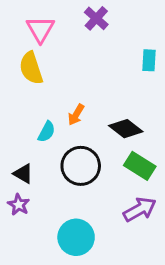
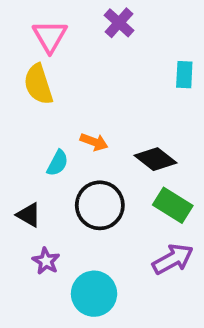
orange arrow: (76, 115) -> (94, 142), turned -100
purple star: (19, 205) -> (46, 261), moved

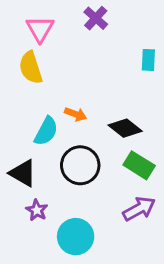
cyan semicircle: (58, 163) -> (46, 131), size x1.4
black triangle: (29, 215) -> (23, 173), size x1.4

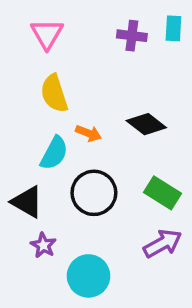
purple cross: (96, 18) -> (132, 36), moved, turned -35
cyan rectangle: (148, 60) -> (173, 28), moved
yellow semicircle: (31, 68) -> (54, 93), moved
black diamond: (125, 128) -> (146, 124), moved

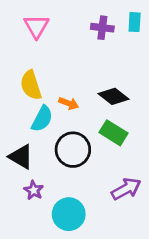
yellow semicircle: (54, 93) -> (31, 85), moved
green rectangle: (163, 193) -> (114, 133), moved

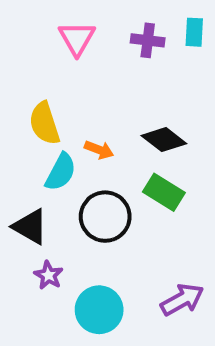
pink triangle: (36, 26) -> (77, 38), moved
purple arrow: (126, 189) -> (182, 300), moved

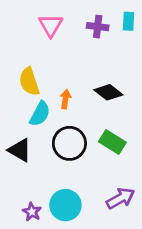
orange arrow: (99, 150) -> (65, 99), turned -102
green rectangle: (164, 192) -> (112, 142), moved
purple star: (48, 275) -> (32, 212), moved

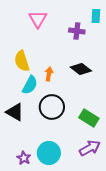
purple cross: (98, 27) -> (77, 31), moved
green rectangle: (112, 142) -> (89, 118), moved

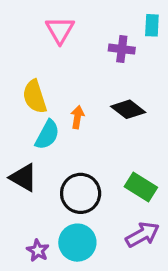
black circle: (52, 107) -> (81, 193), moved

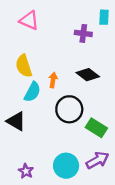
pink triangle: (60, 30) -> (29, 20), moved, turned -36
black circle: (81, 193) -> (69, 109), moved
cyan circle: (77, 243) -> (66, 166), moved

